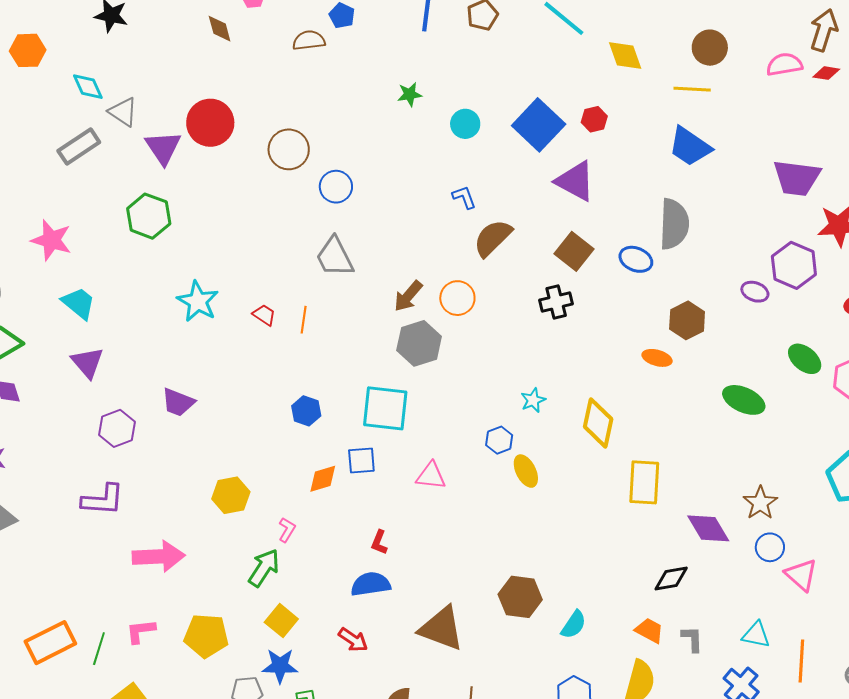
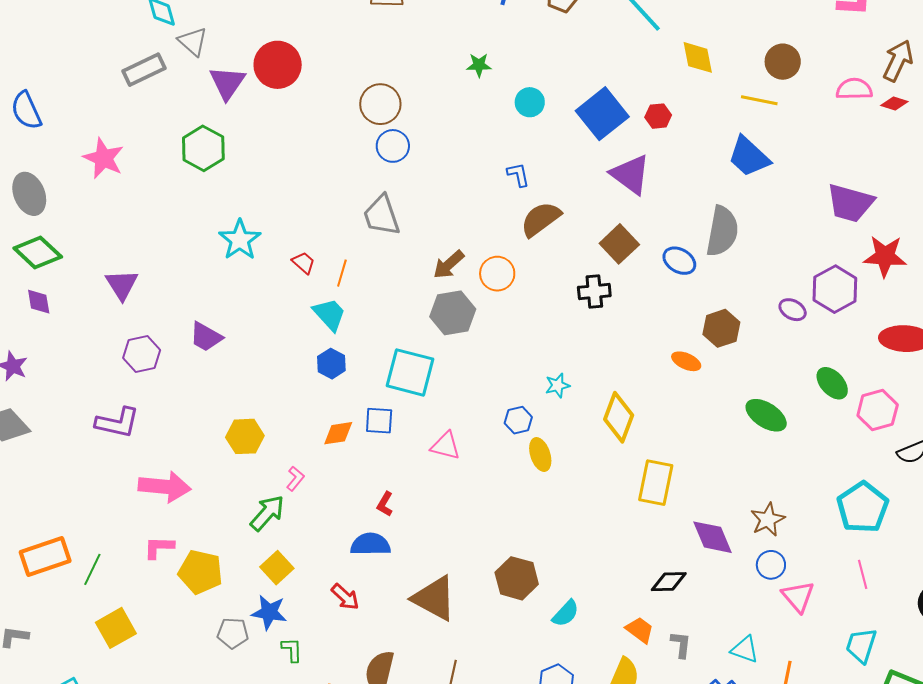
brown circle: (289, 149) -> (380, 104), moved
cyan trapezoid: (79, 303) -> (329, 314), moved
pink L-shape: (141, 631) -> (159, 547), moved

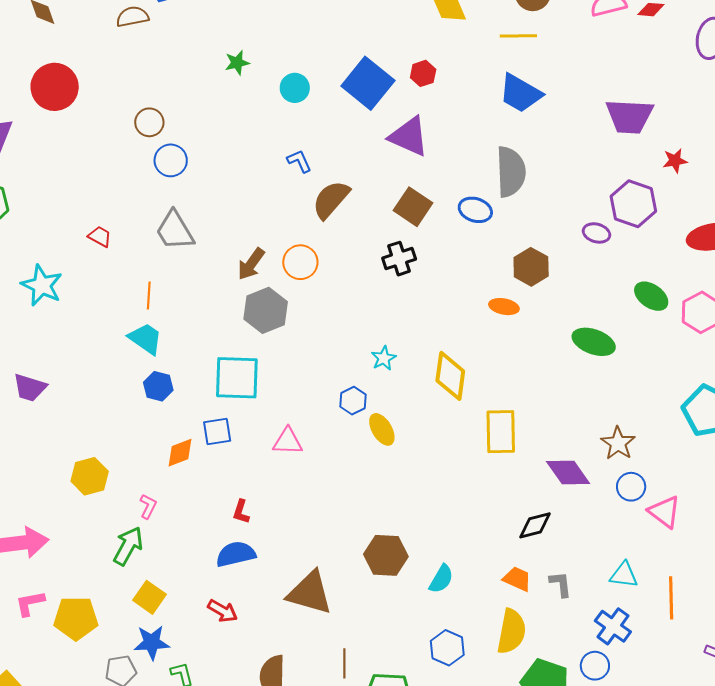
red circle: (278, 65) -> (55, 87), moved
brown circle: (380, 104) -> (149, 122), size x0.7
red star: (885, 256) -> (675, 161), size x0.6
red trapezoid: (304, 263) -> (100, 237), moved

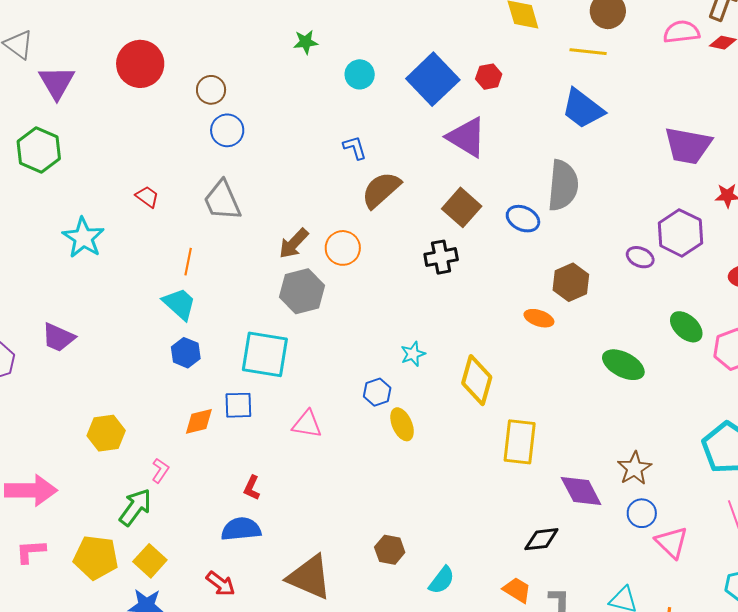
red circle: (55, 87) -> (140, 64), moved
brown hexagon: (386, 555) -> (390, 550), size x0.7
yellow pentagon: (76, 618) -> (96, 557), moved

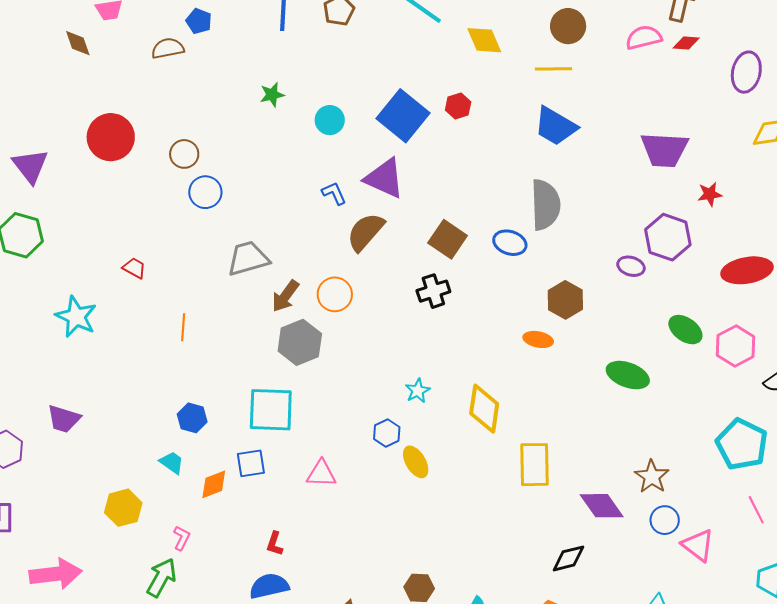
purple triangle: (467, 137) -> (384, 178), moved
gray trapezoid: (222, 201) -> (248, 258), moved, turned 105
cyan trapezoid: (179, 304) -> (172, 463), moved, size x0.7

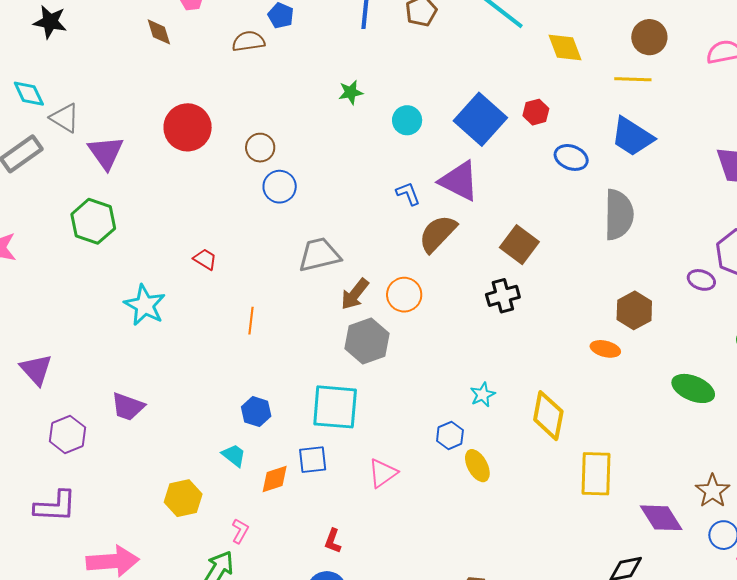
blue ellipse: (510, 243) -> (571, 157), moved
pink triangle: (321, 474) -> (383, 473), turned -40

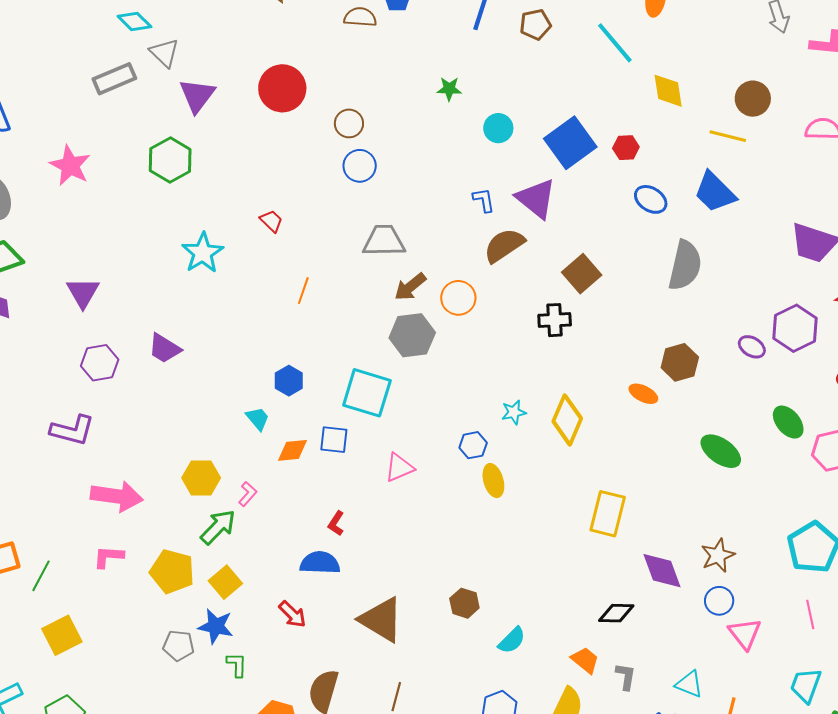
cyan diamond: (29, 94) -> (134, 22), turned -32
yellow diamond: (548, 416) -> (567, 420), moved
yellow hexagon: (183, 498) -> (201, 478), moved

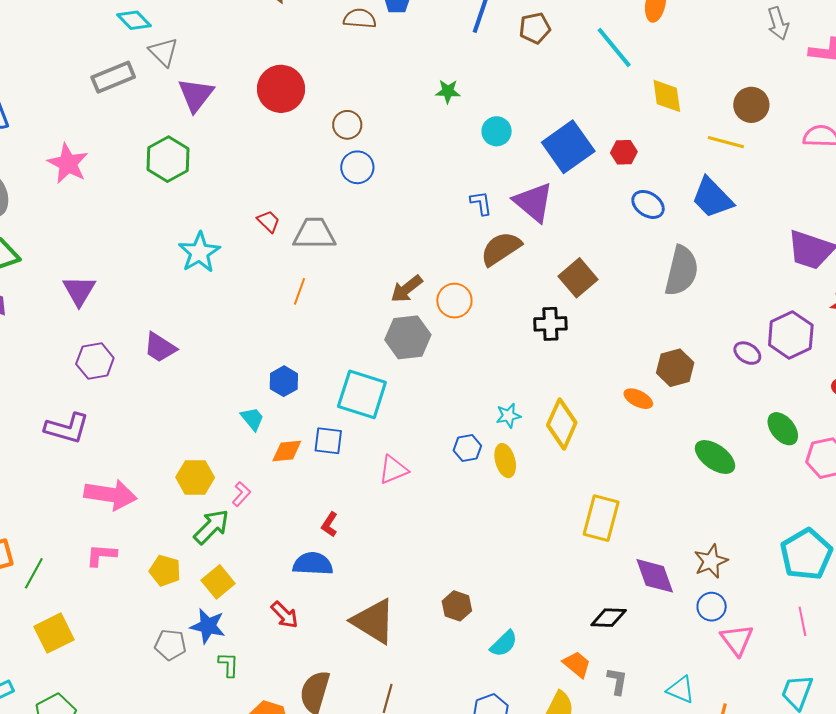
gray trapezoid: (384, 241) -> (314, 234), moved
yellow ellipse: (493, 481) -> (505, 461), moved
yellow pentagon: (172, 571) -> (165, 571), size x0.7

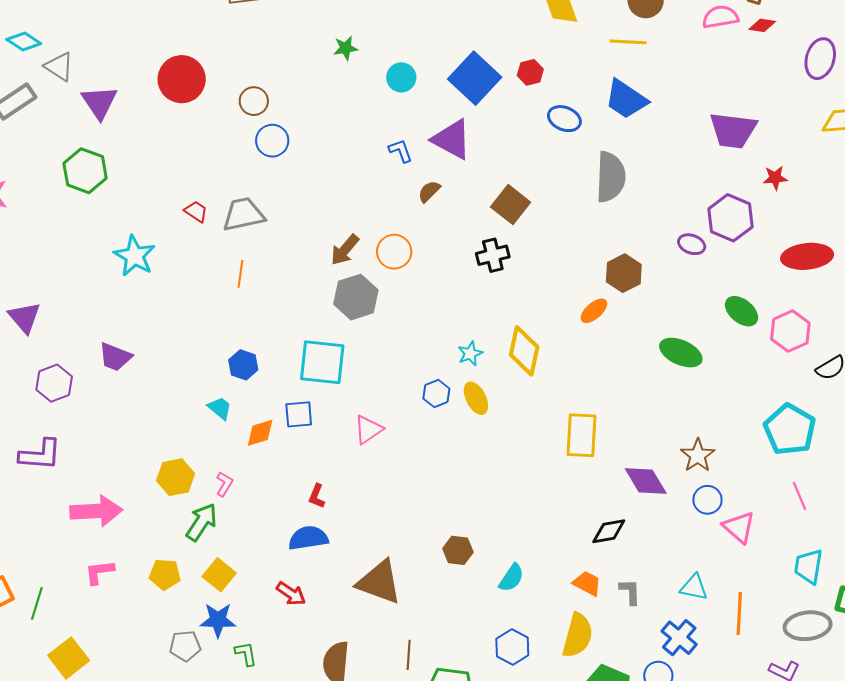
brown semicircle: (501, 249) -> (429, 191), size x0.6
orange ellipse: (638, 399) -> (594, 311), turned -56

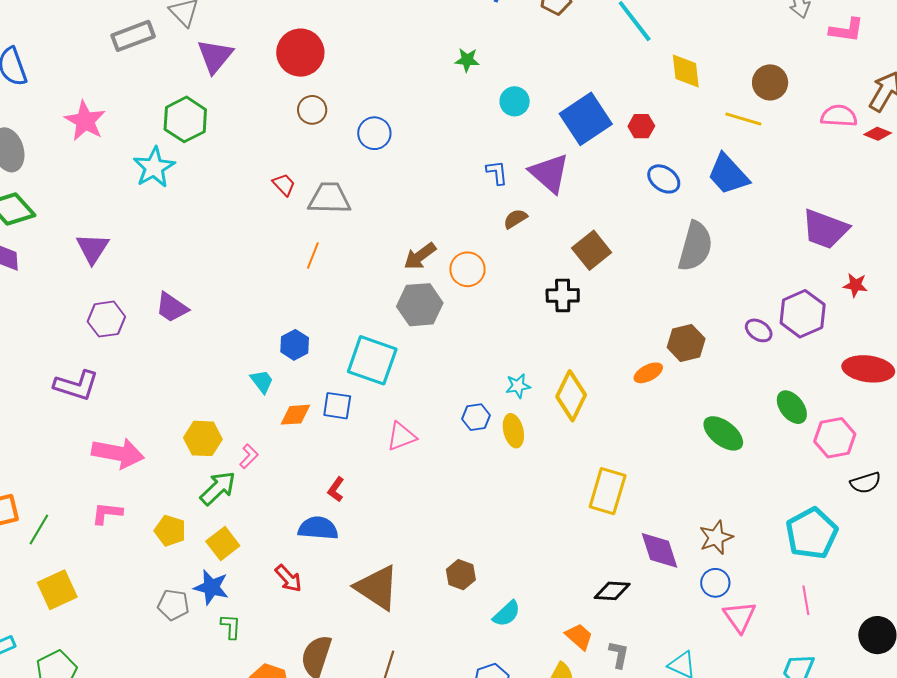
brown circle: (254, 101) -> (312, 110), moved
cyan star: (135, 256) -> (154, 167), moved

